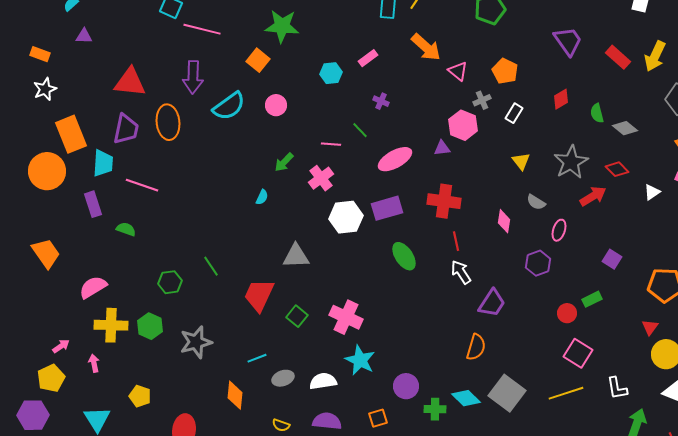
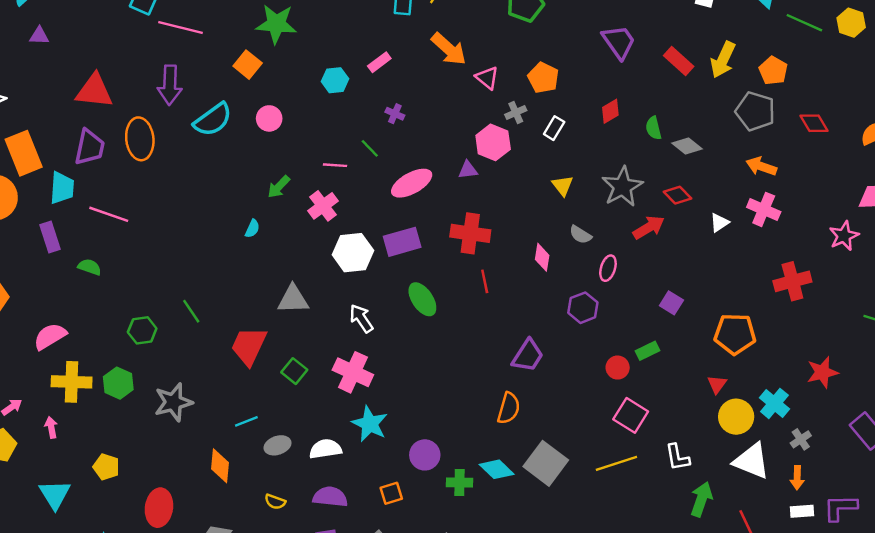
white arrow: (461, 272) -> (361, 318), moved

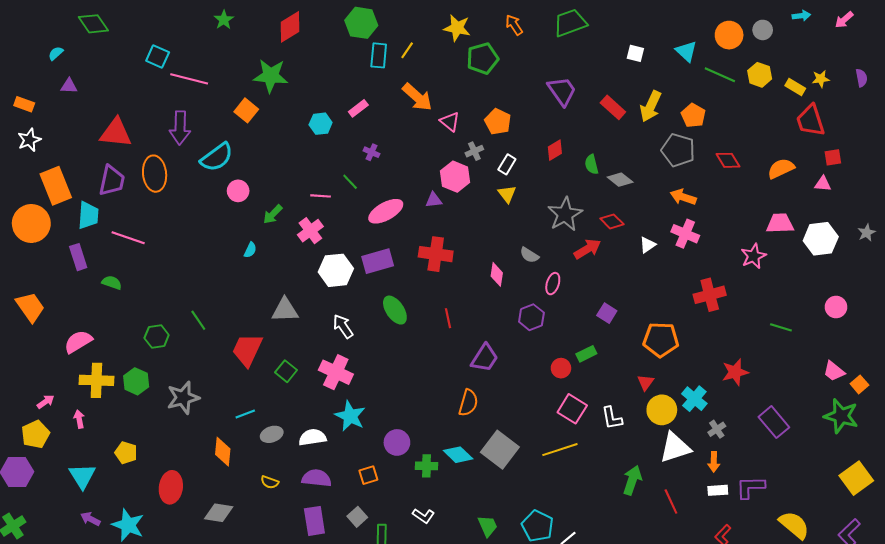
pink circle: (269, 118) -> (238, 191), moved
yellow triangle: (562, 186) -> (507, 194), moved
red line: (485, 281) -> (448, 318), moved
white L-shape: (677, 457) -> (612, 418), moved
white triangle: (752, 461) -> (675, 448), turned -40

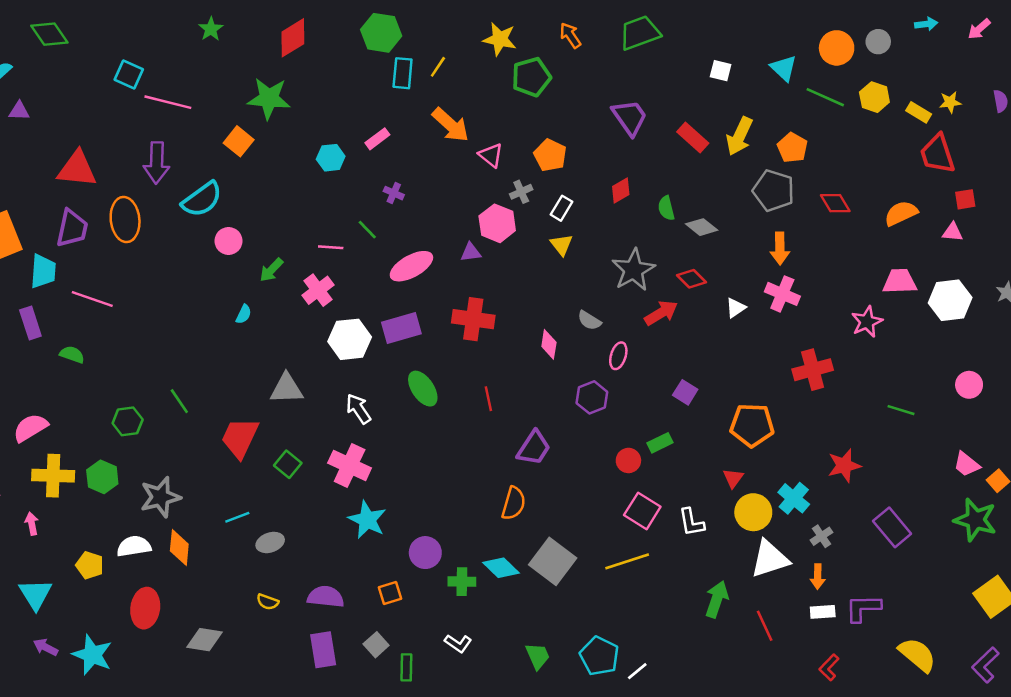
orange arrow: (683, 197) -> (780, 249), turned -110
white semicircle: (312, 437) -> (134, 546), moved
orange diamond: (223, 452) -> (179, 548), moved

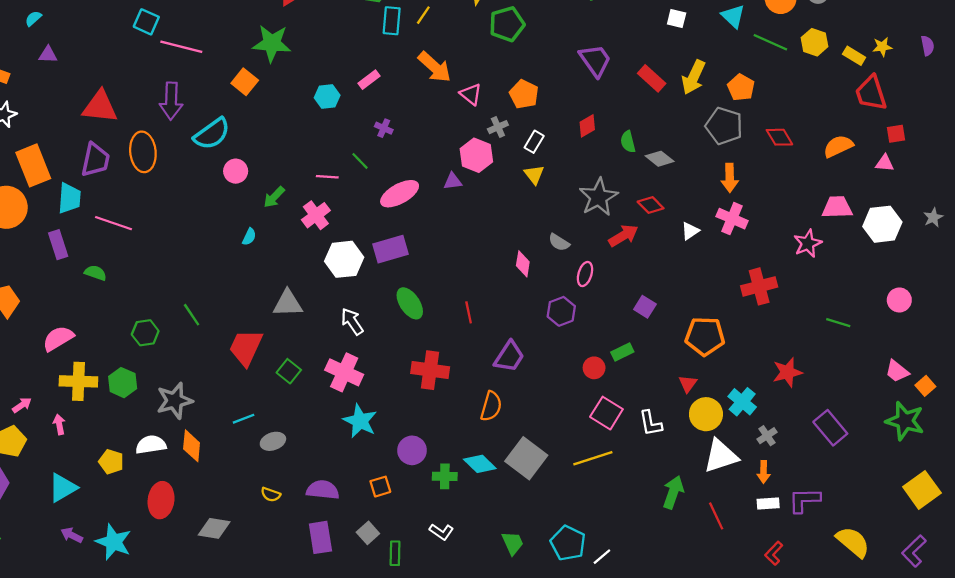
red cross: (473, 319) -> (430, 370), moved
cyan triangle: (35, 594) -> (63, 488), turned 32

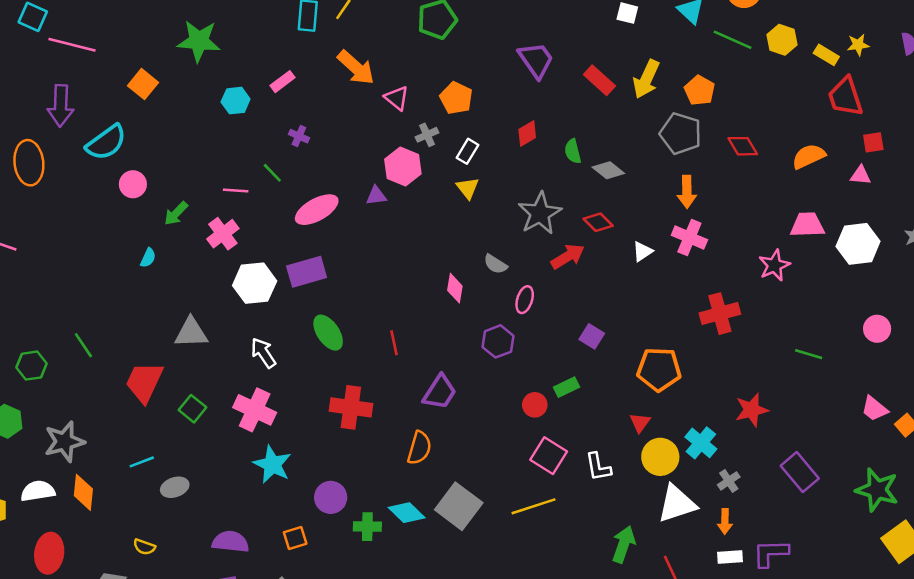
green star: (272, 43) -> (199, 41), moved
green star: (905, 421) -> (877, 490), moved
yellow semicircle: (271, 494) -> (144, 547), moved

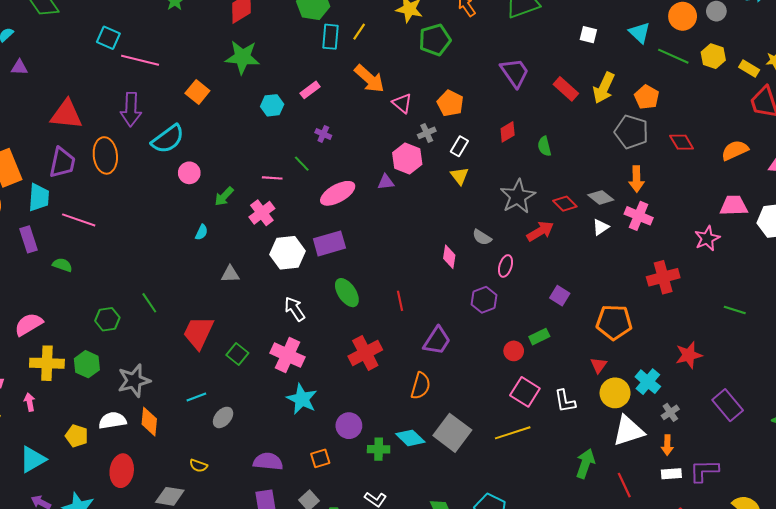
gray diamond: (608, 170) -> (601, 197), moved
gray triangle: (191, 333) -> (230, 274), moved, size x0.7
red cross: (351, 407) -> (365, 353), turned -36
gray ellipse: (175, 487) -> (223, 417), turned -30

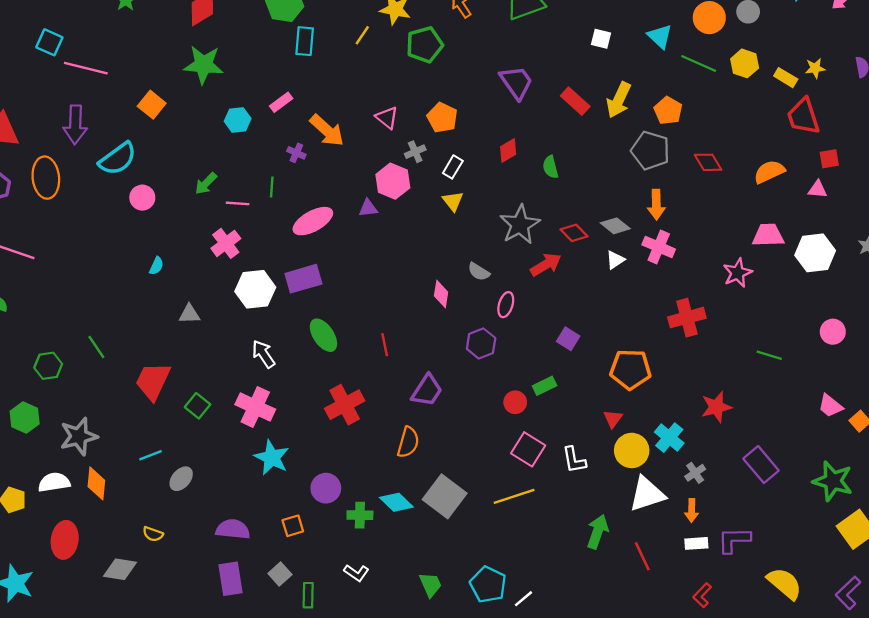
yellow line: (359, 32) -> (362, 35), moved
orange arrow: (369, 79) -> (327, 131), moved
green line: (302, 164) -> (272, 187), turned 48
green arrow: (224, 196) -> (206, 183), moved

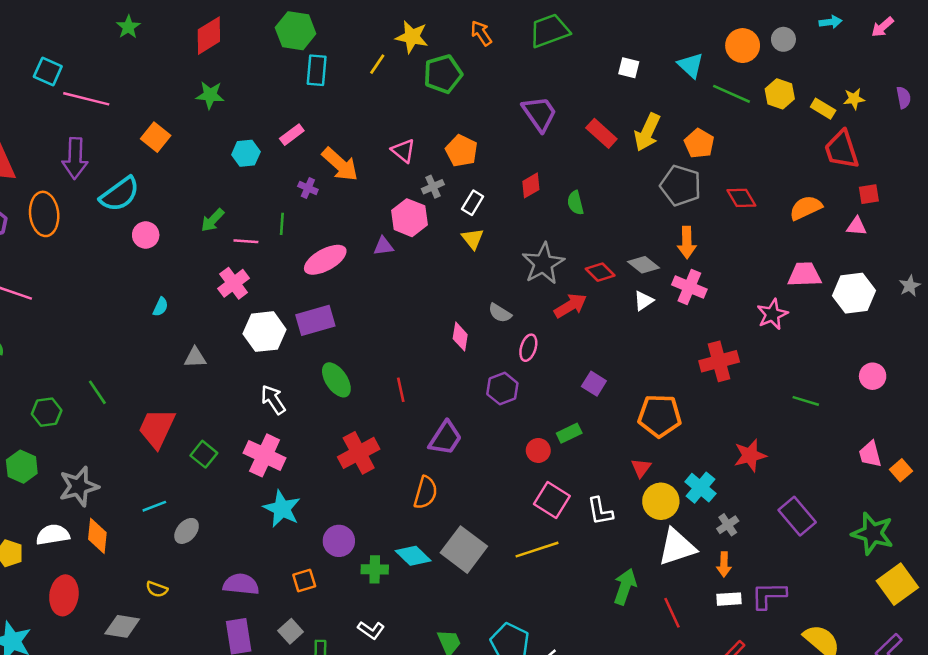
green star: (203, 65) -> (210, 95), size x0.7
pink trapezoid: (830, 406) -> (870, 454), turned 36

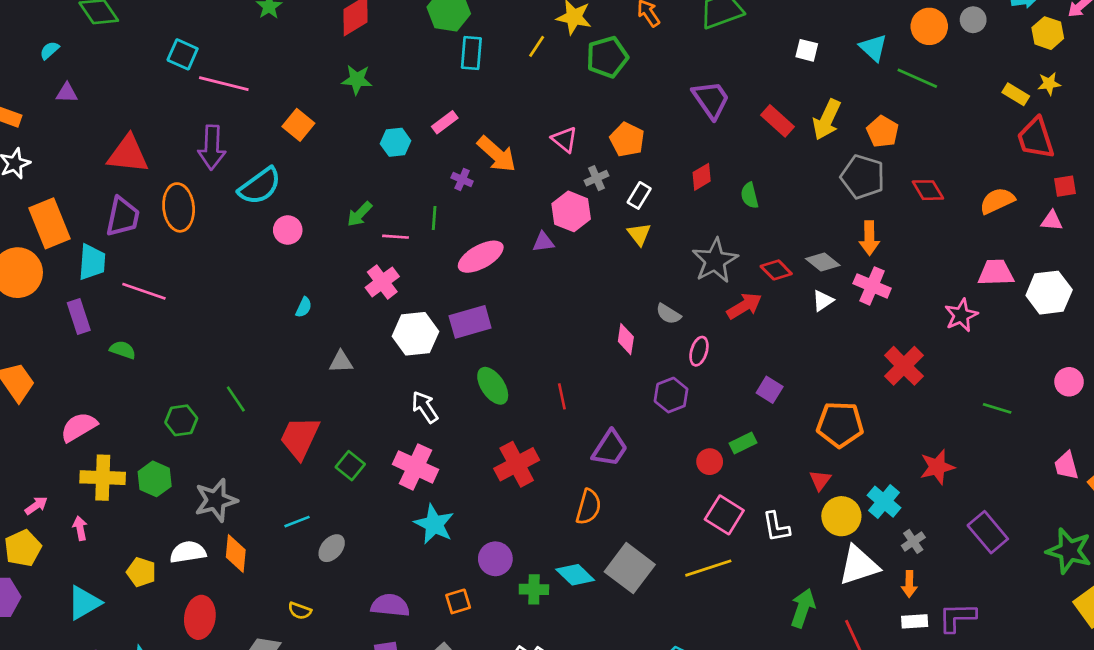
yellow hexagon: (780, 94) -> (1048, 33), moved
red cross: (719, 361) -> (904, 366), turned -30

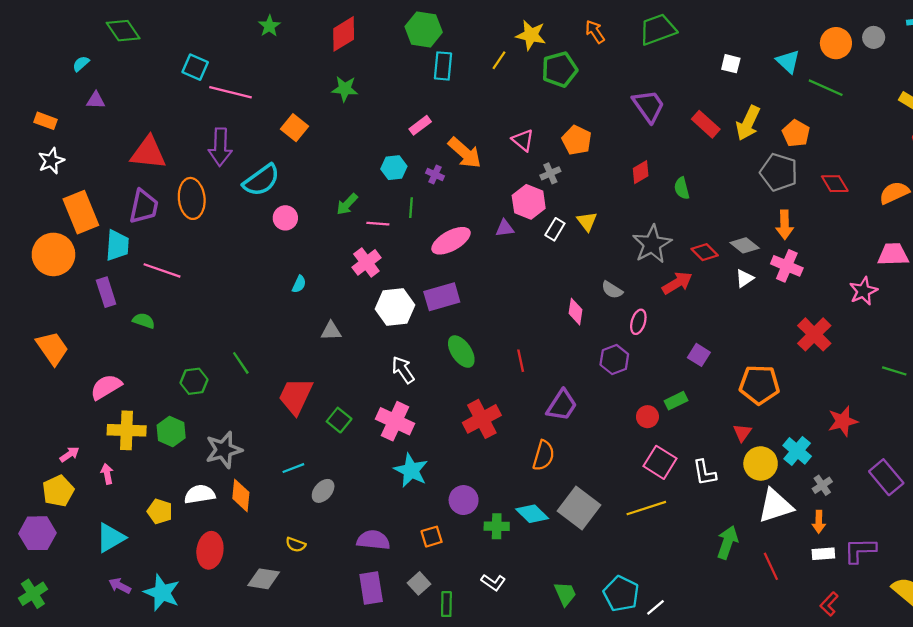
cyan hexagon: (396, 142) -> (394, 168), moved
white rectangle: (639, 195) -> (555, 229), moved

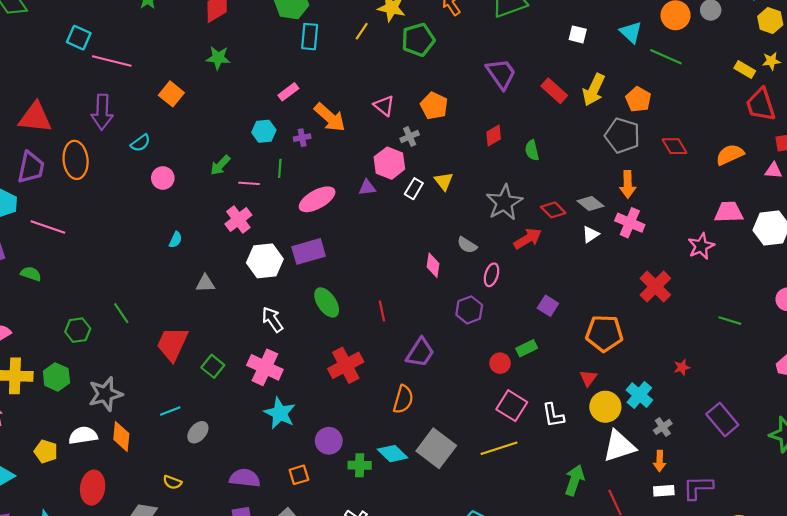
purple cross: (435, 174) -> (302, 138), turned -35
cyan semicircle: (261, 180) -> (140, 143), size x0.6
red star: (843, 421) -> (682, 367), size x0.6

